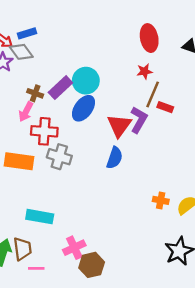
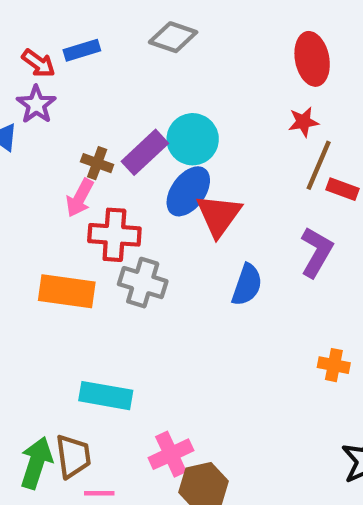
gray diamond: (21, 52) -> (173, 37), moved, turned -35
purple L-shape: (139, 120) -> (316, 252), moved
red triangle: (119, 126) -> (219, 215), moved

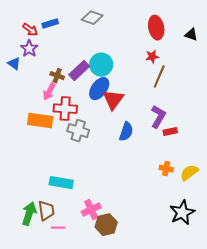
red rectangle: (342, 189) -> (170, 132), moved, turned -32
orange rectangle: (67, 291) -> (40, 121), moved

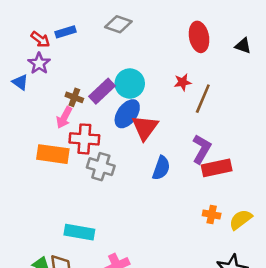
red star: (152, 57) -> (183, 82), moved
red rectangle: (170, 132) -> (217, 168), size x1.6

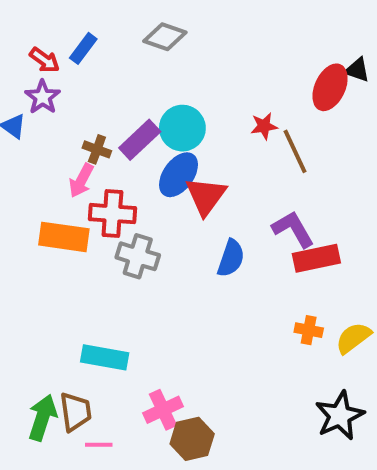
blue rectangle: (65, 32) -> (83, 48), turned -36
red ellipse: (199, 37) -> (330, 87), moved, turned 36
brown line: (203, 99) -> (295, 151), turned -48
purple L-shape: (202, 149) -> (293, 229), turned -60

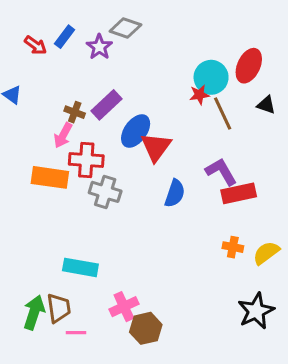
black triangle: (357, 70) -> (266, 105), moved
purple star: (43, 97) -> (99, 47), moved
cyan circle: (182, 128) -> (211, 77), moved

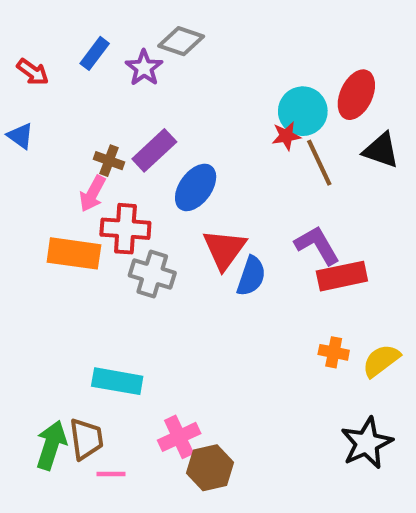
red arrow: (35, 45) -> (33, 72), moved
black triangle: (266, 105) -> (381, 150), size x1.4
red triangle: (156, 147) -> (224, 249), moved

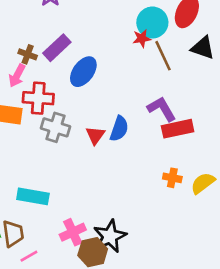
red triangle: (224, 249) -> (95, 135), moved, size x0.7
black star: (367, 443) -> (110, 236), moved
pink line: (111, 474) -> (29, 256), turned -30

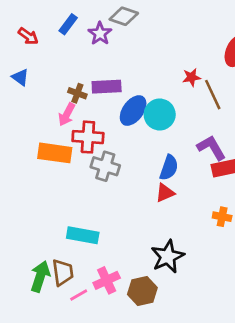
cyan circle: (152, 23) -> (160, 114), moved
purple rectangle: (57, 48) -> (107, 87), turned 40
red triangle: (95, 135) -> (165, 193), moved, turned 30
pink cross: (73, 232) -> (107, 280), moved
black star: (110, 236) -> (168, 257), moved

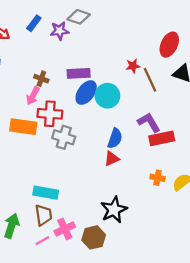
purple star: (100, 34) -> (59, 31), turned 30
purple rectangle: (107, 87) -> (79, 73), moved
brown trapezoid: (63, 272) -> (43, 215), moved

